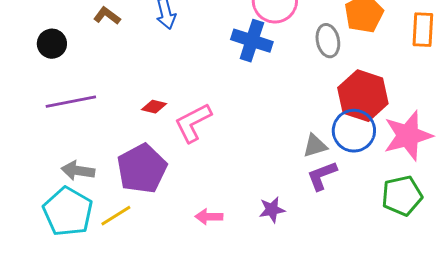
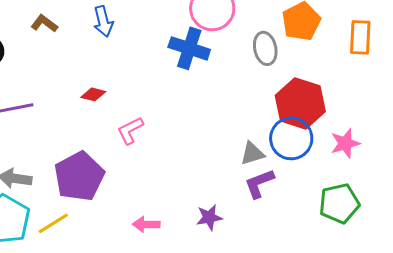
red diamond: (154, 107) -> (93, 94), moved
pink L-shape: (193, 123) -> (130, 130), size x0.7
pink star: (408, 136) -> (345, 143), size x0.6

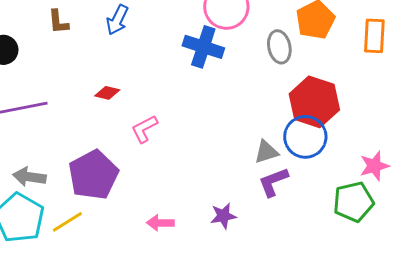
blue arrow: (103, 21) -> (117, 20), turned 40
brown L-shape: (44, 23) -> (58, 22), turned -132
pink star: (345, 143) -> (374, 166), moved

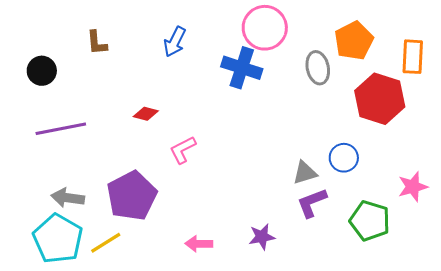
blue arrow: (117, 20) -> (175, 42), moved
red hexagon: (314, 102) -> (380, 99), moved
blue circle: (305, 137) -> (344, 158), size x0.7
green pentagon: (353, 202) -> (370, 221), moved, turned 30

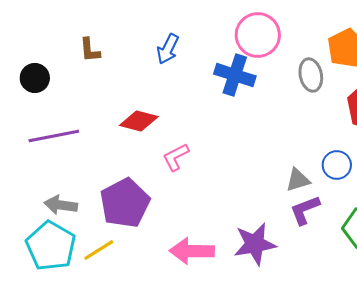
red diamond: (146, 114) -> (139, 121), size x1.5
purple star: (262, 237) -> (255, 244), size x1.6
pink arrow: (199, 244) -> (192, 251), size x1.6

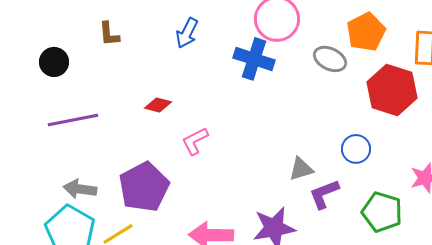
gray ellipse: (311, 75) -> (330, 59), turned -52
red diamond: (139, 121) -> (158, 105), size x0.7
gray triangle: (298, 180) -> (301, 169), moved

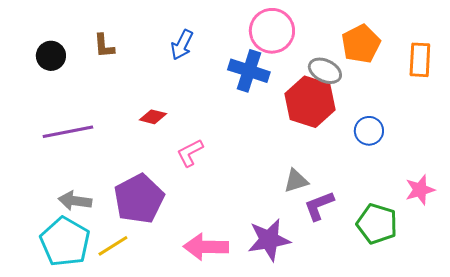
black circle: (54, 62) -> (51, 56), moved
red hexagon: (392, 90) -> (310, 102), moved
blue circle: (356, 149) -> (369, 131), moved

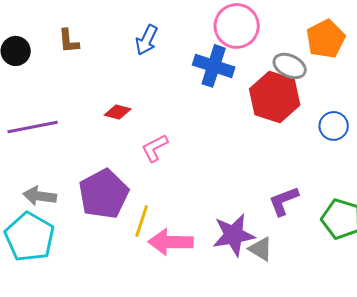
gray triangle: (296, 181) -> (261, 249), moved, turned 48
yellow line: (113, 246) -> (142, 221), moved, turned -40

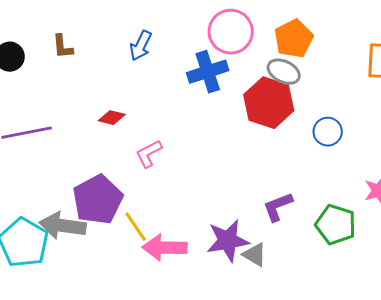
orange pentagon: (326, 39) -> (294, 39), moved
blue cross: (214, 66) -> (208, 72), turned -36
gray arrow: (40, 196) -> (63, 226), moved, size x1.4
yellow line: (142, 221) -> (136, 227), turned -52

